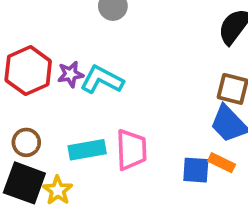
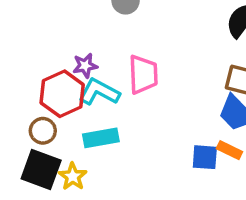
red hexagon: (28, 71) -> (62, 94), moved
cyan L-shape: (102, 80) -> (99, 92), moved
pink trapezoid: (131, 150) -> (143, 74), moved

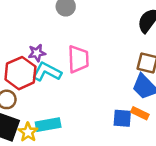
cyan rectangle: (101, 138) -> (48, 125), moved

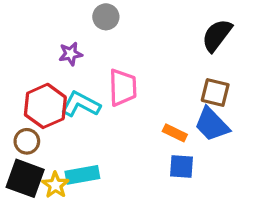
purple star: (37, 53) -> (71, 54), moved
orange rectangle: (140, 113) -> (175, 133), moved

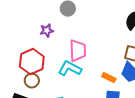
cyan L-shape: (81, 104) -> (70, 69), moved
brown circle: (27, 141) -> (32, 81), moved

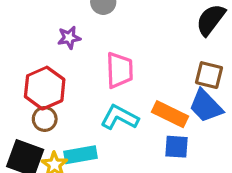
cyan L-shape: (70, 69) -> (120, 117), moved
orange rectangle: (109, 78) -> (170, 114), size x1.5

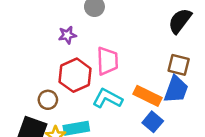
red hexagon: (45, 88) -> (75, 75), moved
blue trapezoid: (206, 106) -> (176, 89), turned -116
blue square: (176, 147) -> (153, 122), turned 36

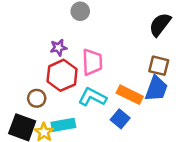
purple star: (67, 35) -> (58, 48), moved
blue square: (153, 122) -> (120, 119), moved

